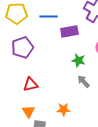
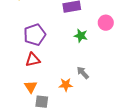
purple pentagon: (22, 47) -> (35, 35), moved
gray arrow: (83, 81) -> (83, 73), moved

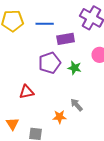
purple pentagon: (35, 35) -> (50, 63), moved
orange triangle: (31, 87) -> (13, 124), moved

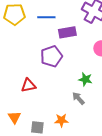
green star: (75, 68) -> (85, 79), moved
orange star: (60, 117) -> (61, 120), moved

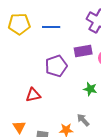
purple rectangle: (67, 32) -> (83, 51), moved
gray arrow: (78, 98) -> (83, 120), moved

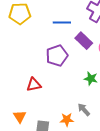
blue line: (51, 27) -> (62, 23), moved
purple rectangle: (83, 51) -> (84, 41), turned 54

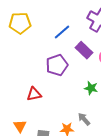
blue line: (62, 23) -> (62, 32), turned -42

